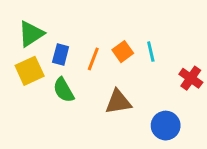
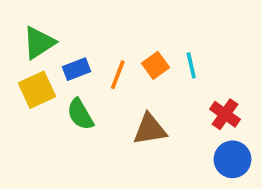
blue rectangle: (61, 55) -> (76, 69), turned 54
red cross: (191, 78) -> (225, 114), moved
blue circle: (166, 126) -> (232, 159), moved

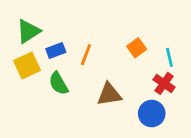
orange square: (155, 65) -> (137, 48), moved
cyan line: (191, 65) -> (169, 57), moved
blue circle: (232, 159) -> (152, 114), moved

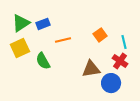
blue rectangle: (56, 51) -> (43, 24), moved
orange line: (86, 55) -> (63, 40), turned 56
brown triangle: (109, 94) -> (91, 69), moved

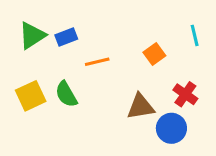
cyan line: (124, 42) -> (195, 35), moved
yellow square: (20, 48) -> (31, 96), moved

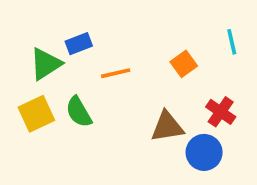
green triangle: (32, 35) -> (46, 64), moved

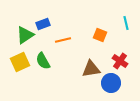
orange square: (184, 64) -> (100, 35), turned -32

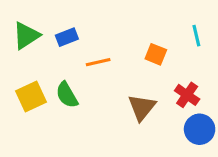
green triangle: (25, 35) -> (26, 36), moved
brown triangle: (91, 69) -> (142, 107), turned -42
blue circle: (111, 83) -> (200, 129), moved

